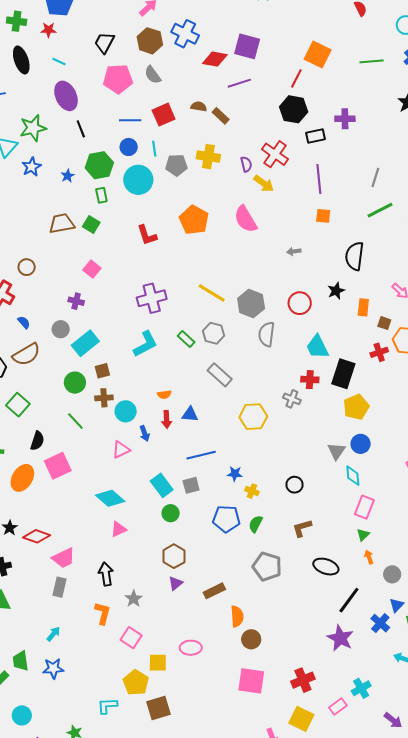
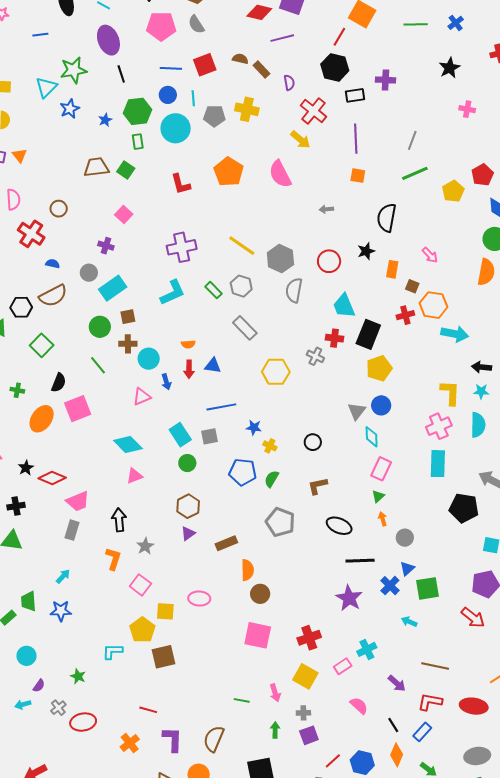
purple semicircle: (246, 164) -> (289, 83), moved
blue semicircle: (24, 322) -> (53, 264), turned -40
black line: (349, 600) -> (360, 561), turned 48

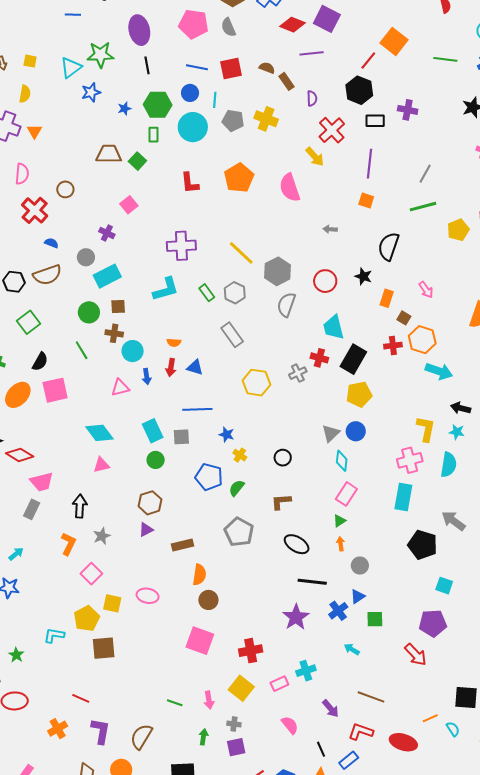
black star: (366, 251) -> (363, 276), turned 30
gray cross: (315, 356) -> (298, 373), turned 30
green square: (428, 588) -> (375, 619), size x0.7

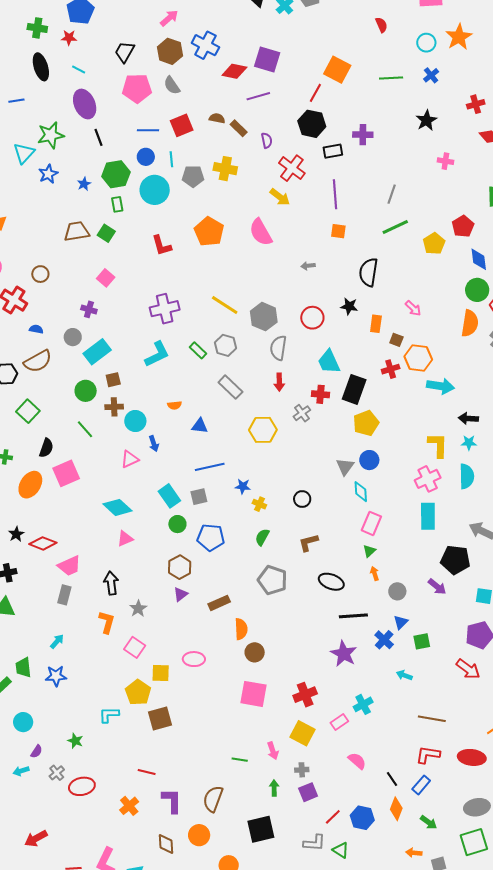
red arrow: (171, 367) -> (279, 382), moved
blue pentagon: (209, 477) -> (211, 537), moved
purple arrow: (331, 709) -> (437, 587), moved

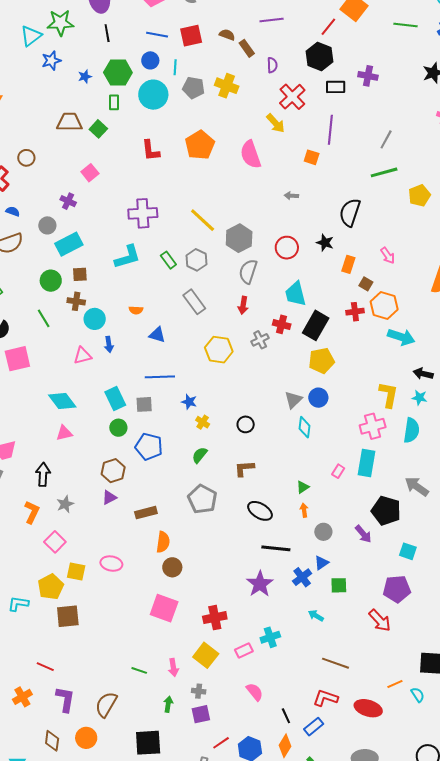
orange square: (338, 231) -> (312, 157), moved
pink rectangle: (371, 523) -> (338, 471), moved, size x0.6

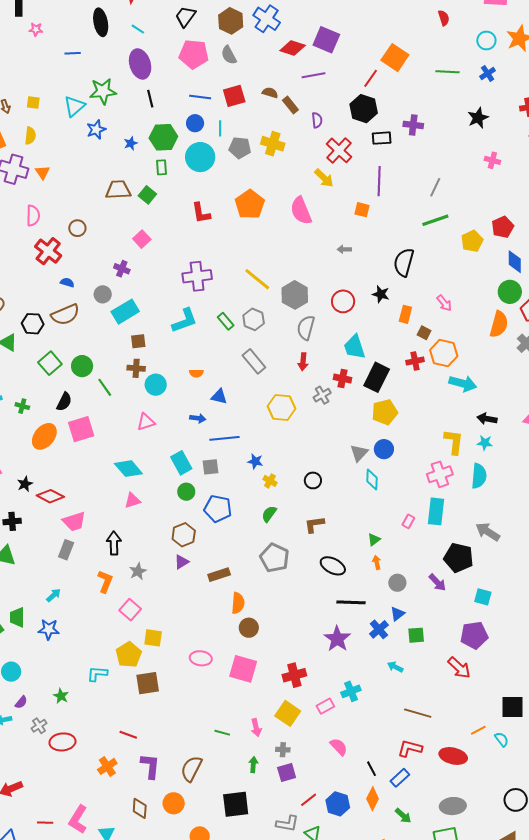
green circle: (51, 281) -> (82, 366), moved
blue arrow: (109, 344) -> (198, 418), moved, turned -70
pink ellipse: (111, 564) -> (201, 658), moved

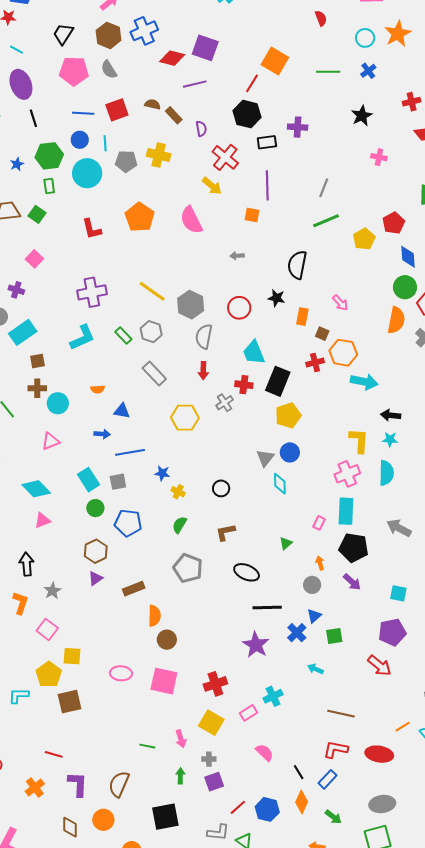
blue cross: (267, 19) -> (144, 31), turned 36
black pentagon: (459, 558) -> (354, 548), moved
orange arrow: (377, 562) -> (320, 563), moved

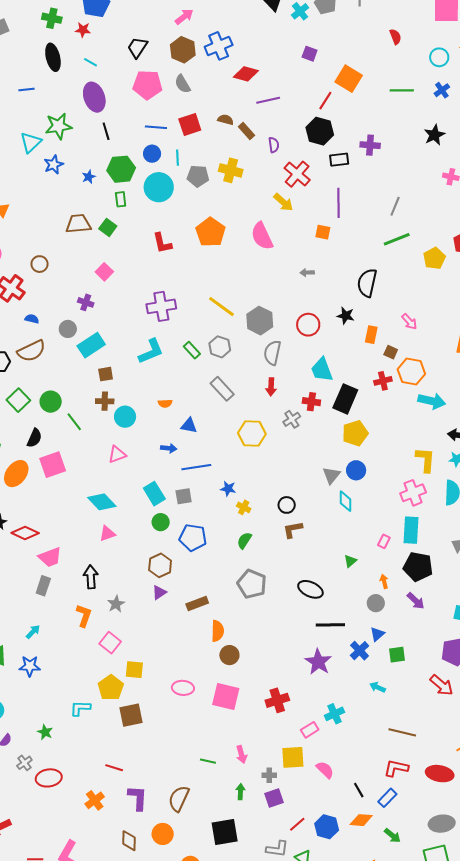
purple square: (205, 48) -> (310, 54), moved, size x0.6
brown L-shape: (225, 532) -> (293, 530), moved
yellow square: (211, 723) -> (293, 757), moved, turned -35
orange diamond: (302, 802) -> (361, 820), turned 70

